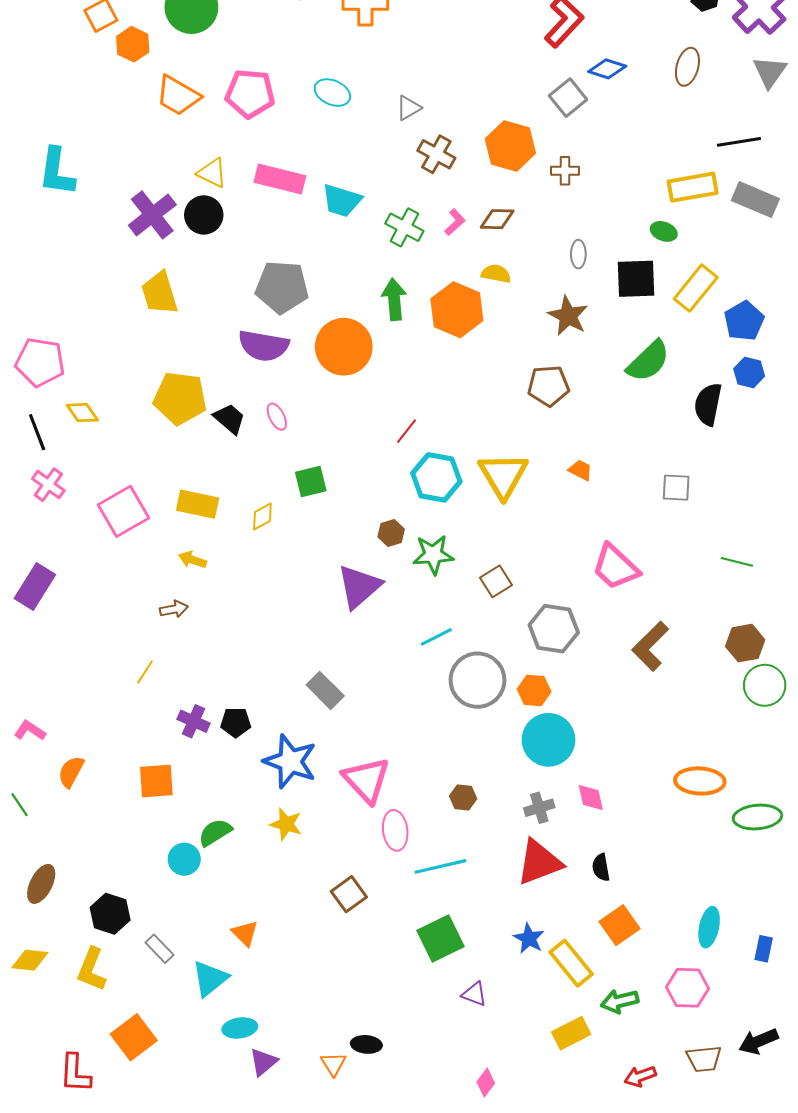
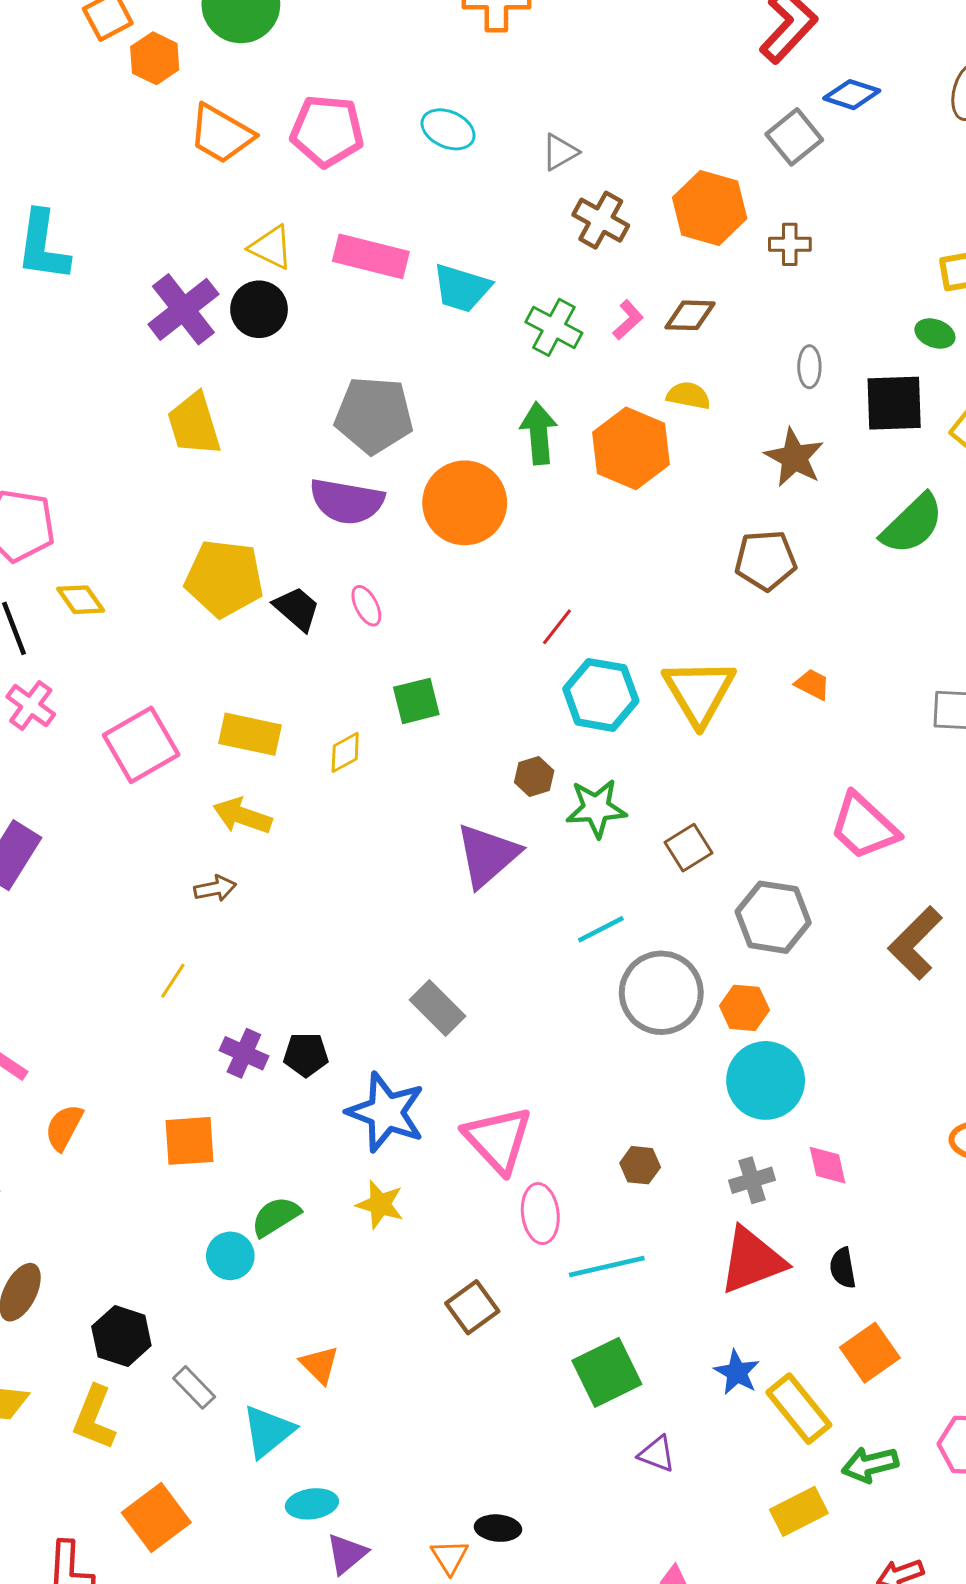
yellow arrow: (192, 560) -> (242, 816), size x1.4

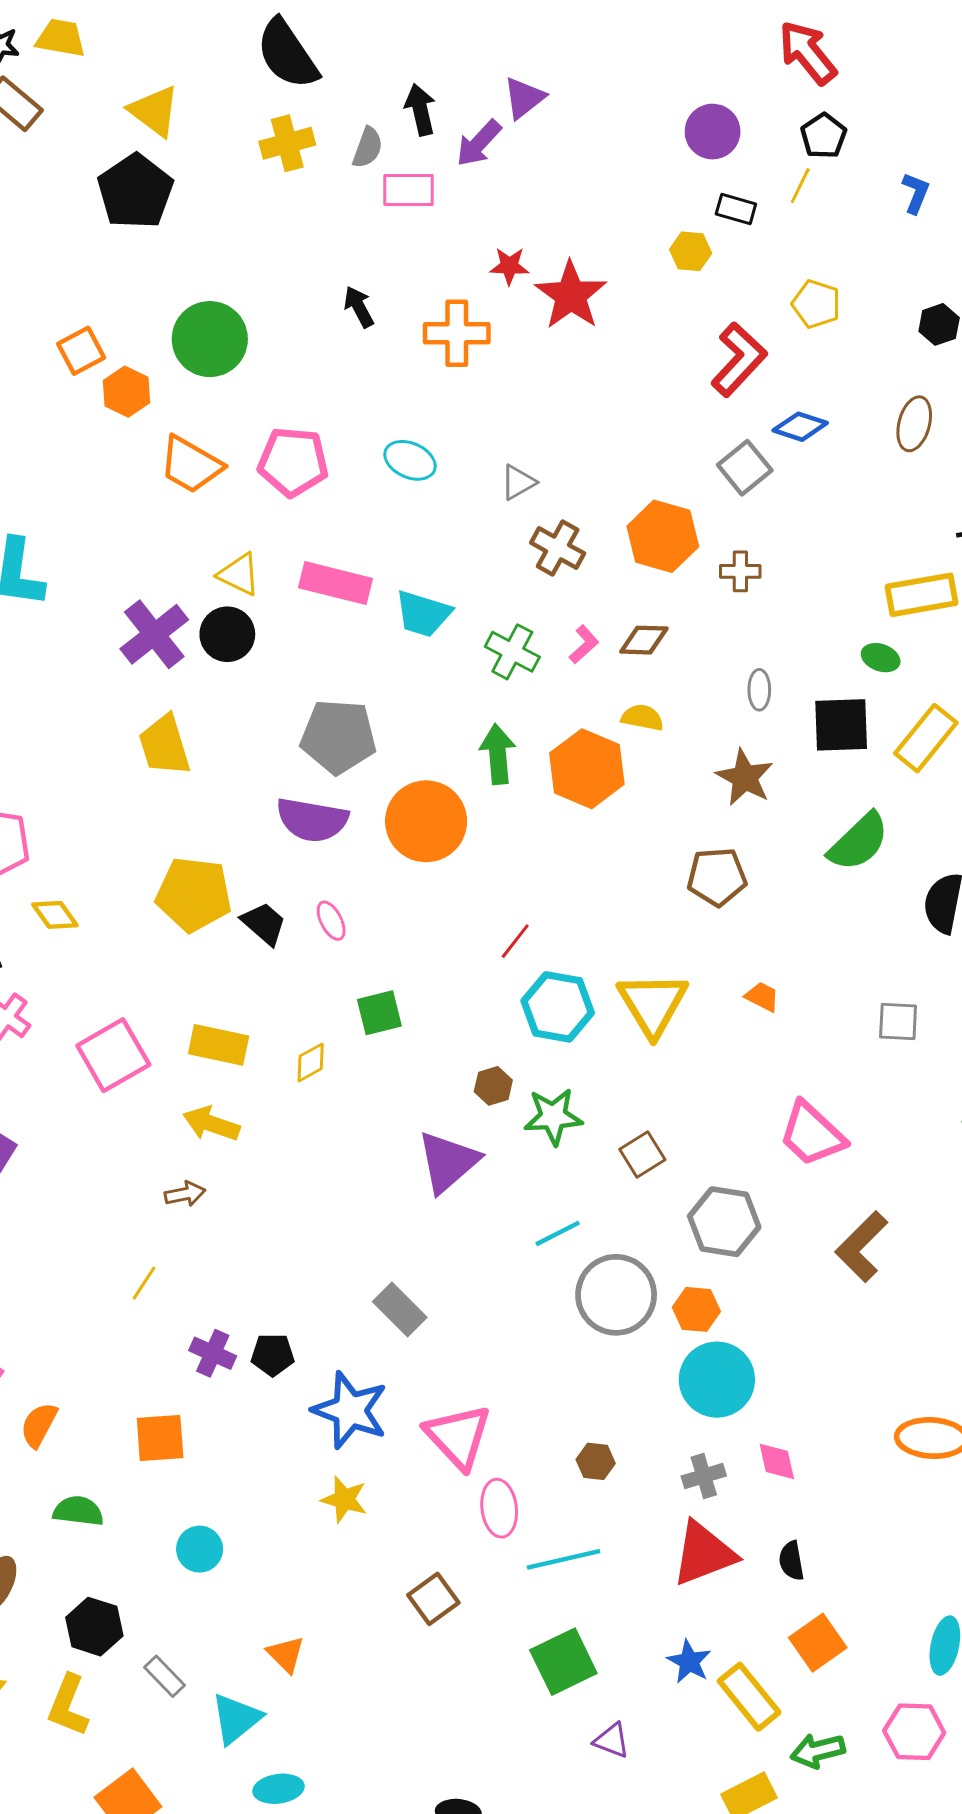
green semicircle: (276, 1217) -> (78, 1511), moved, turned 39

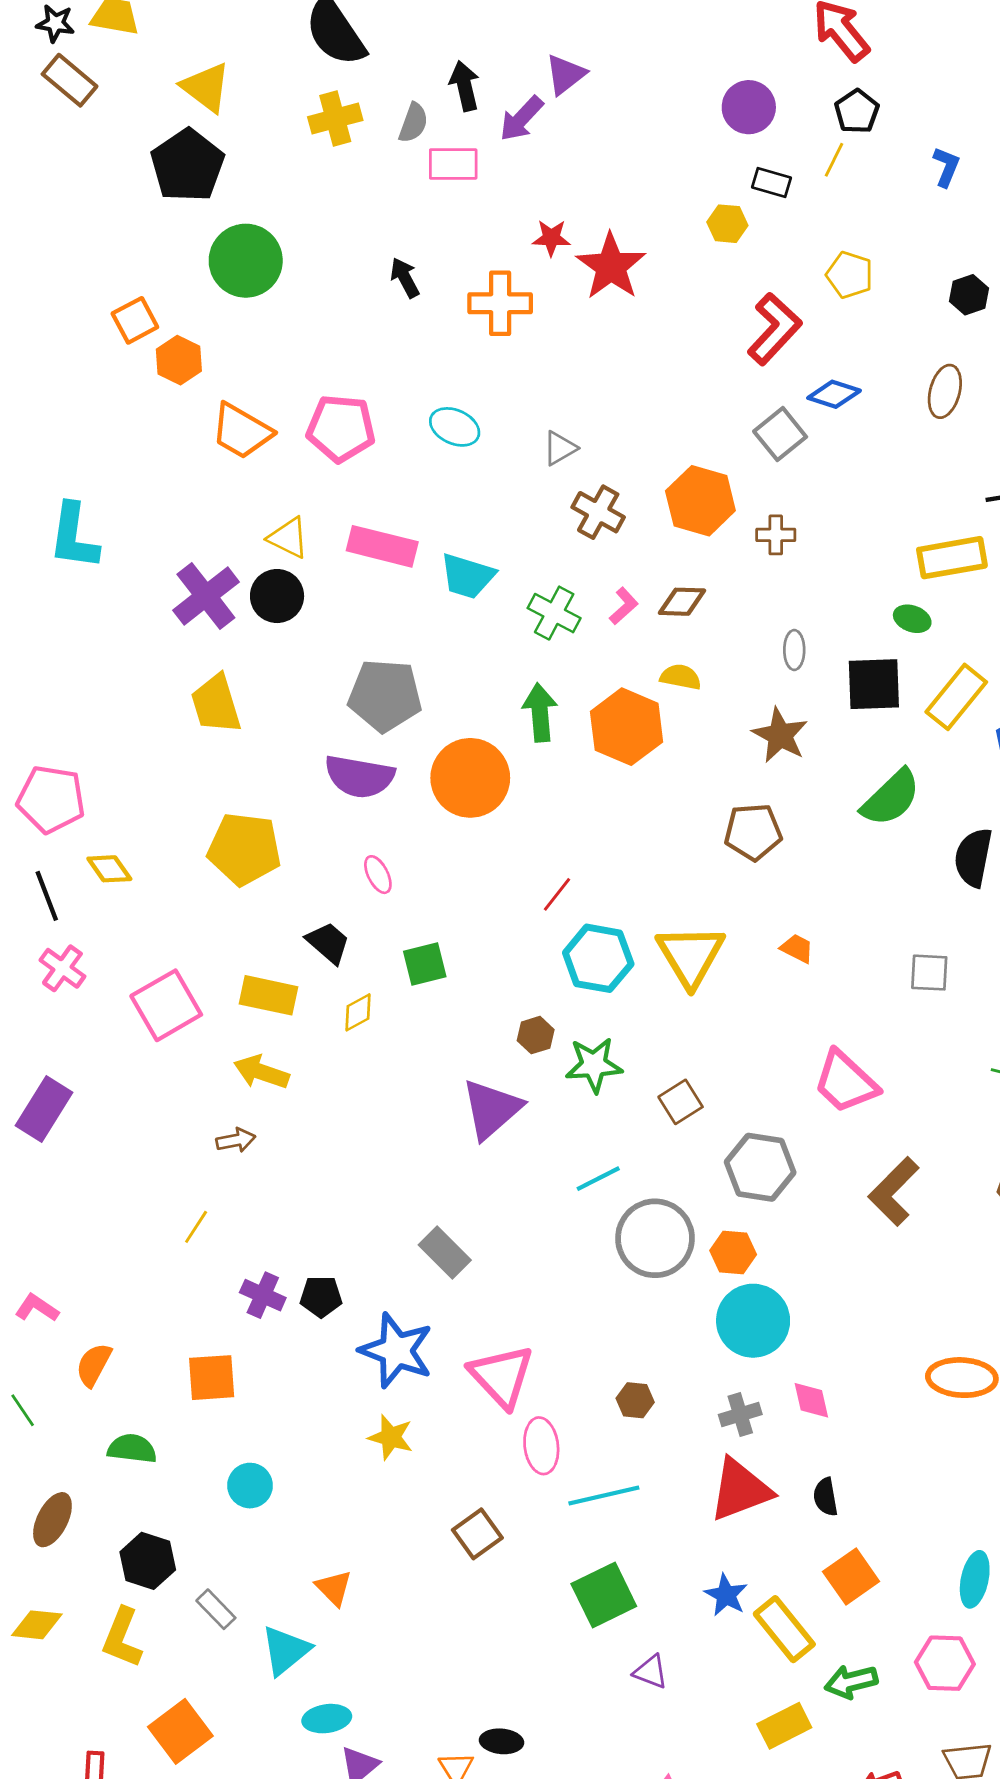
green circle: (210, 339) -> (246, 261), moved
black trapezoid: (264, 924) -> (328, 943), moved

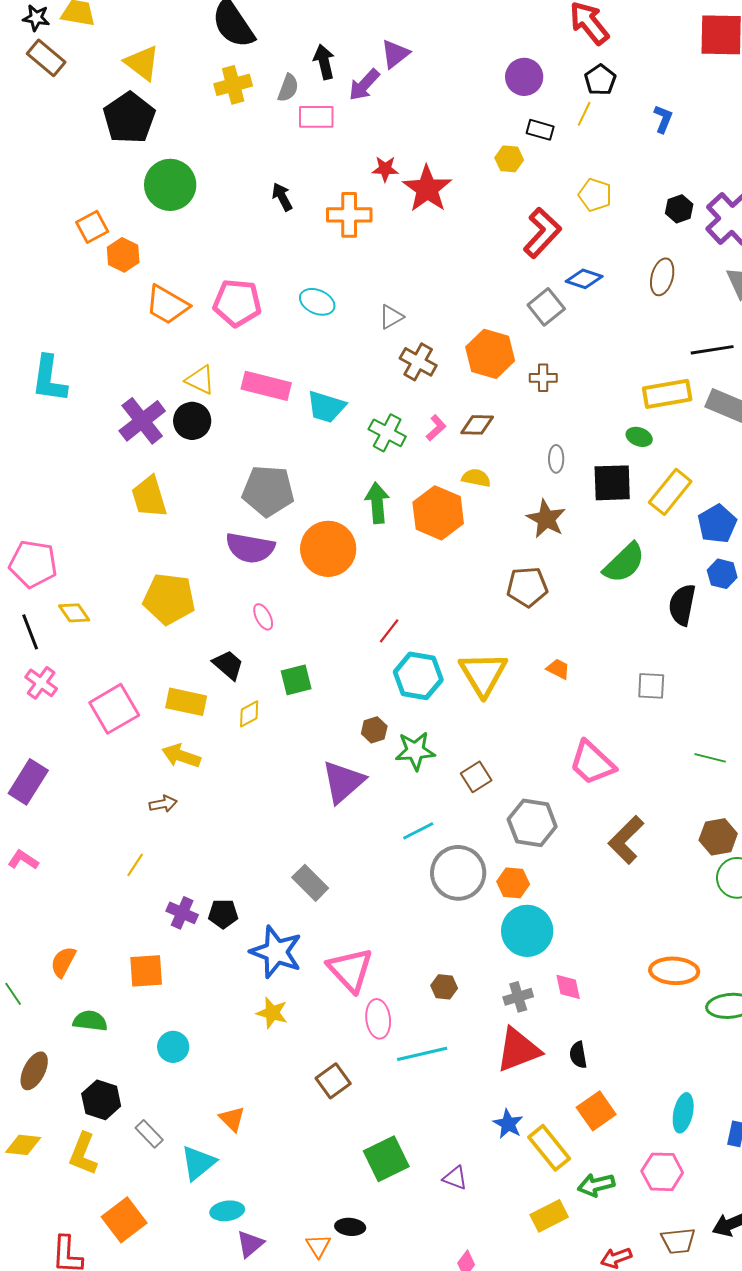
pink L-shape: (37, 1308) -> (23, 860), moved
green square: (604, 1595) -> (386, 1159), moved

